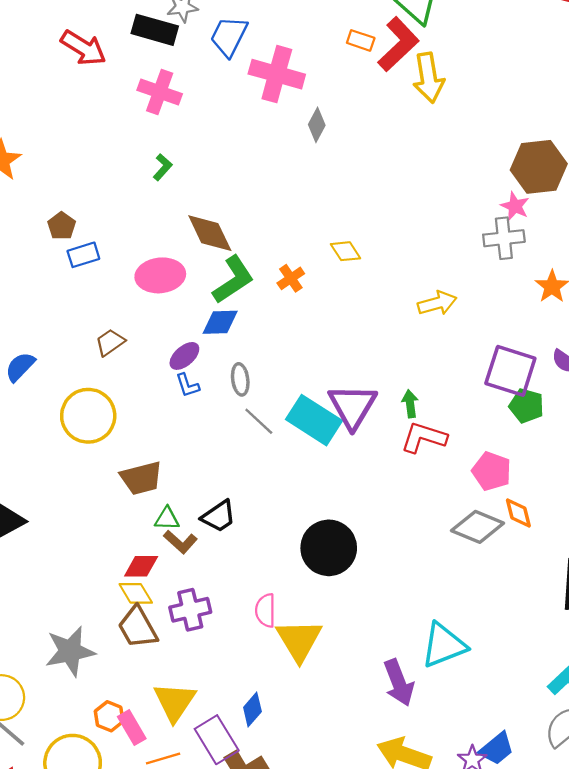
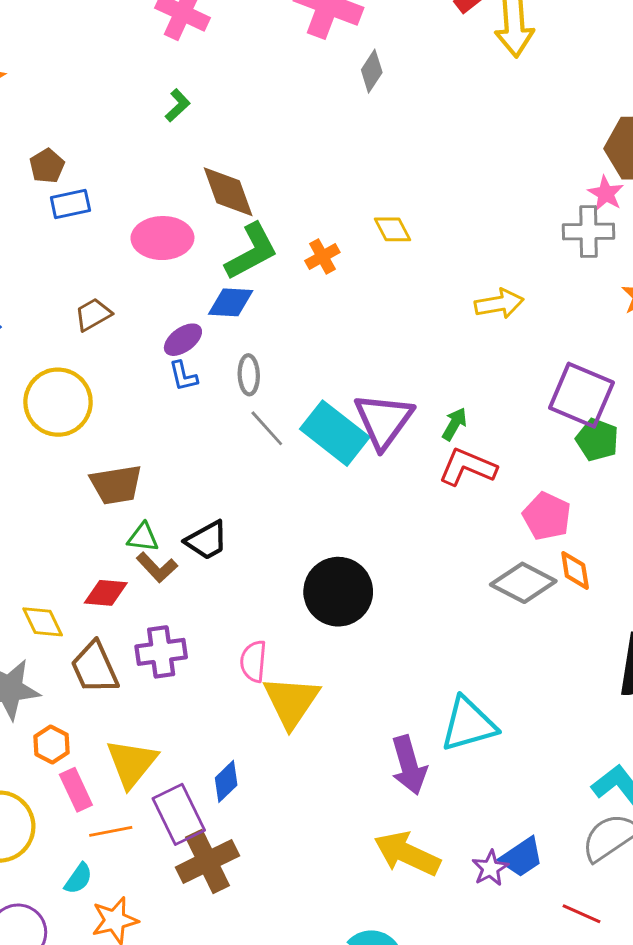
green arrow: (410, 404) -> (455, 424), turned 32
yellow diamond: (136, 593) -> (43, 622), moved
orange hexagon: (109, 716) -> (52, 744), moved

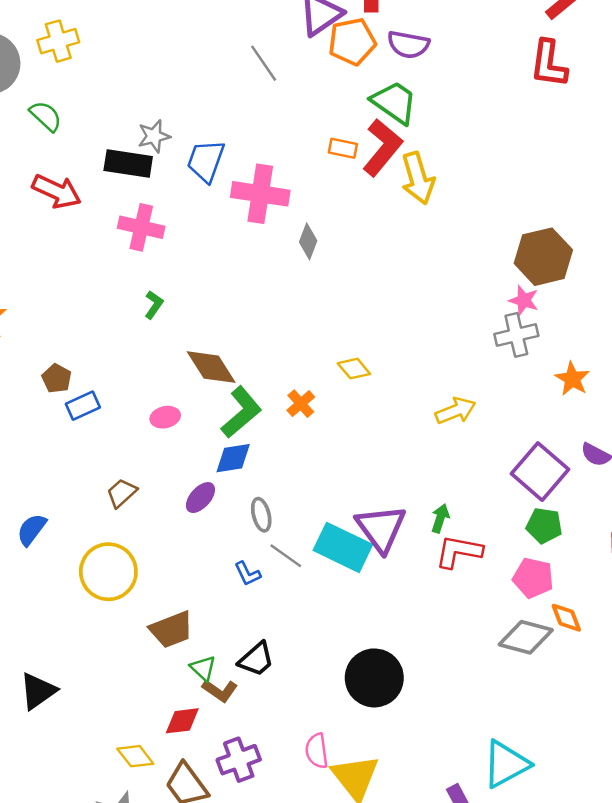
pink ellipse: (162, 238) -> (165, 417), size x0.6
blue L-shape: (183, 376) -> (248, 574), moved
purple square: (581, 395) -> (540, 472), turned 30
green pentagon: (597, 440) -> (544, 525), moved
green triangle: (143, 537) -> (203, 668), turned 48

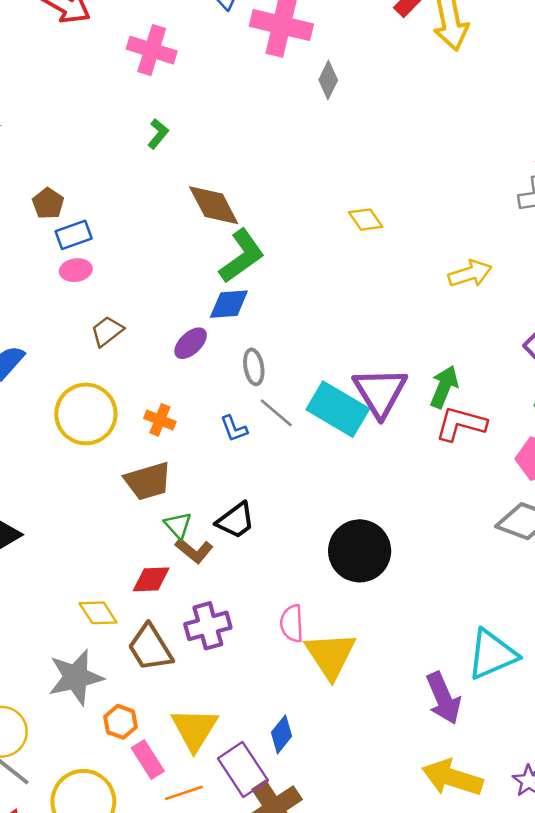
orange cross: (301, 404) -> (160, 420), moved, turned -32
pink ellipse: (165, 417) -> (76, 270), moved
green arrow: (440, 518) -> (444, 387), size x1.4

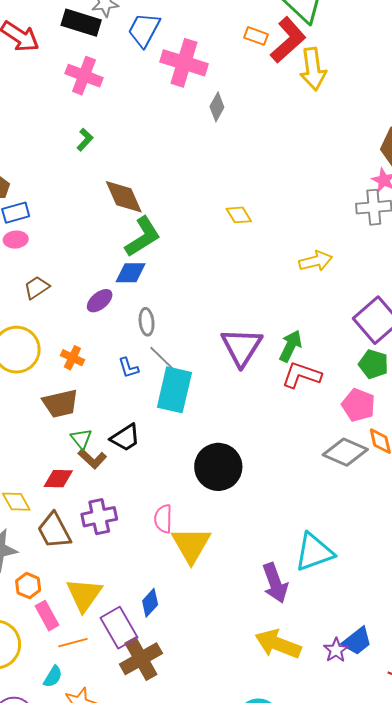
cyan rectangle: (338, 409) -> (174, 390), moved, turned 69

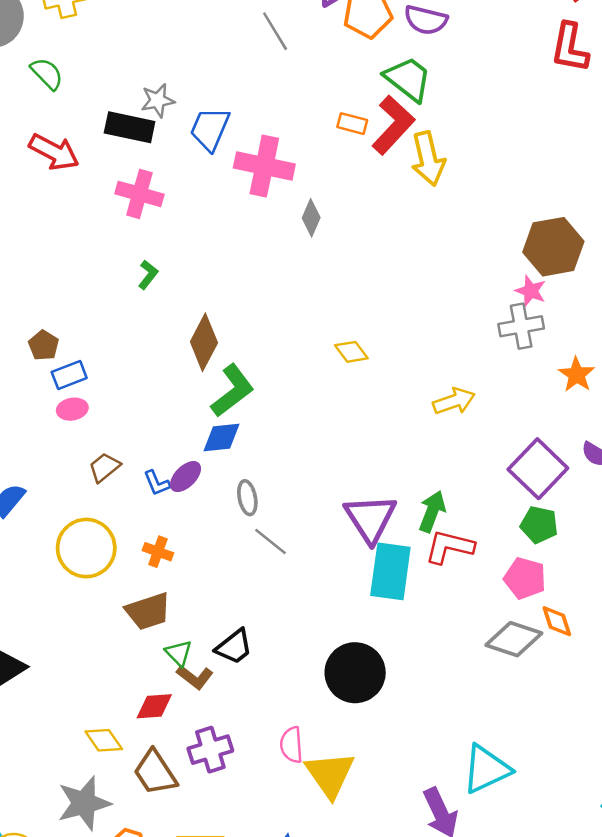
brown diamond: (124, 197) -> (204, 342), turned 57
blue L-shape: (128, 368) -> (157, 483), moved
cyan rectangle: (174, 390) -> (390, 571), moved

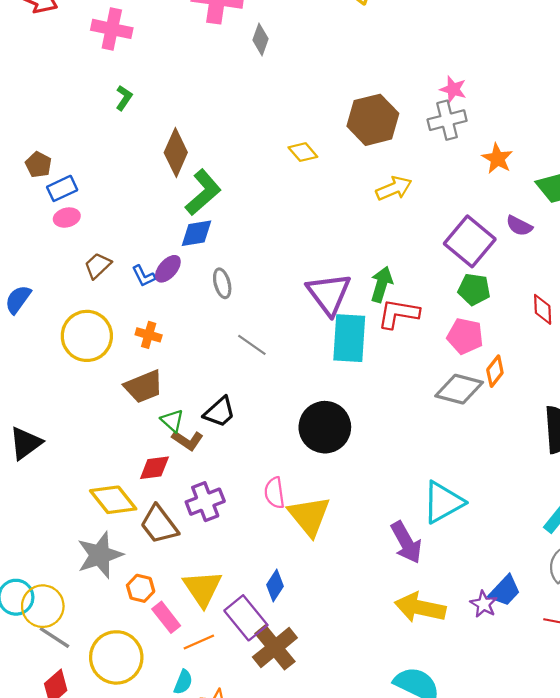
brown hexagon: (553, 247) -> (373, 120), moved
gray line: (270, 541) -> (252, 345), moved
orange diamond: (557, 621) -> (495, 371), turned 60
yellow diamond: (104, 740) -> (113, 500), size x1.4

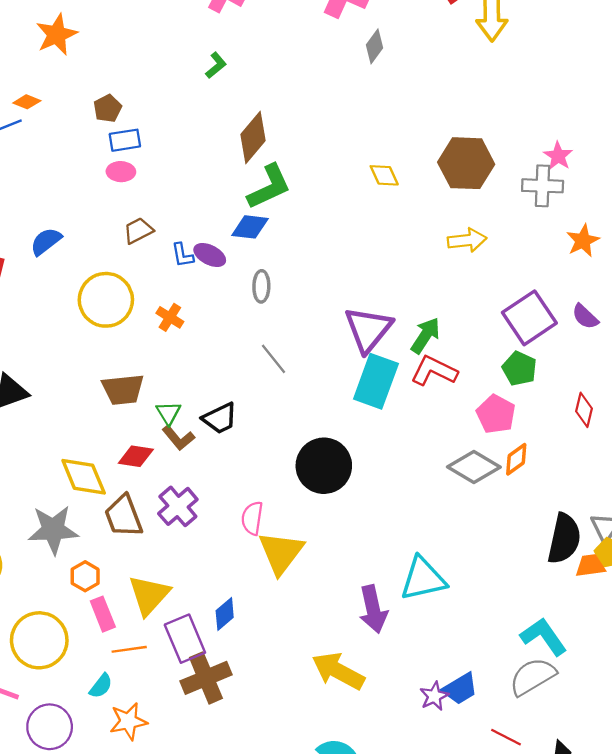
purple ellipse: (168, 269) -> (210, 255), turned 60
brown trapezoid: (144, 387) -> (123, 389), moved
purple cross: (205, 502) -> (178, 506), turned -36
yellow arrow: (420, 608) -> (338, 671), moved

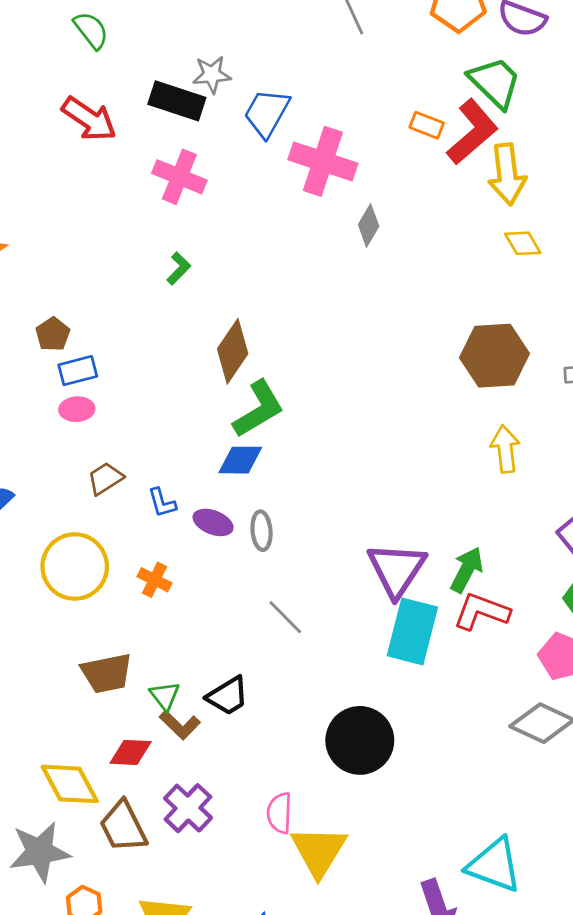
yellow diamond: (384, 175) -> (523, 243), moved
yellow arrow: (467, 240) -> (505, 449), turned -84
purple ellipse: (210, 255) -> (213, 522), moved
cyan triangle: (423, 579) -> (494, 865), turned 39

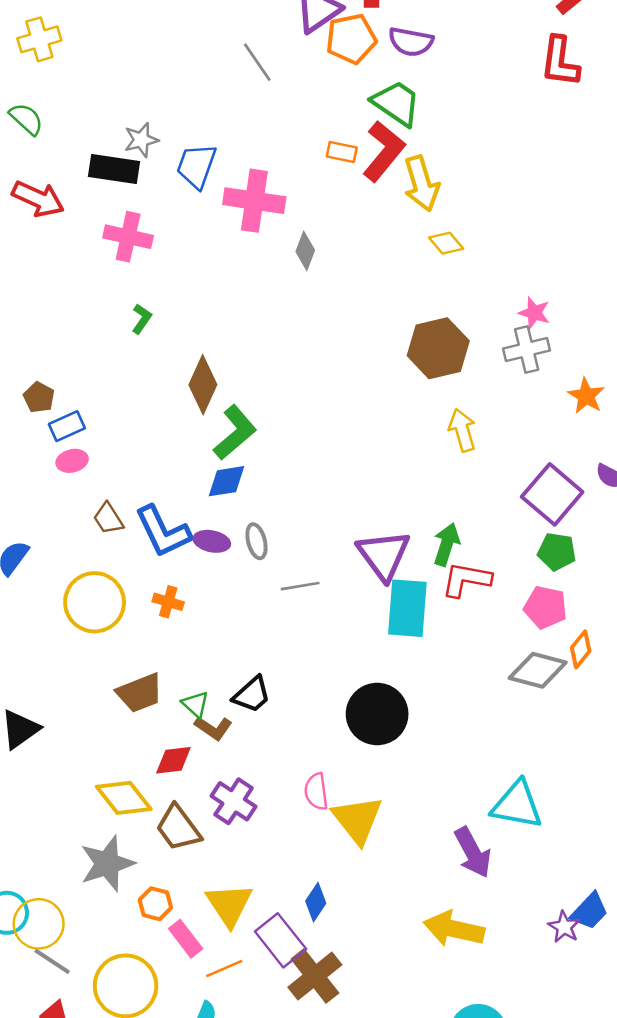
brown trapezoid: (105, 479) -> (108, 519), turned -80
blue L-shape: (162, 503) -> (163, 532), size x2.0
gray line: (285, 617) -> (300, 586), moved, turned -45

